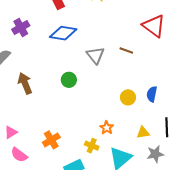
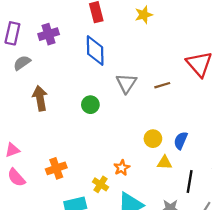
blue diamond: (63, 33) -> (95, 51), turned 68
brown line: (126, 50) -> (162, 85), turned -48
yellow triangle: (143, 133) -> (165, 163), moved

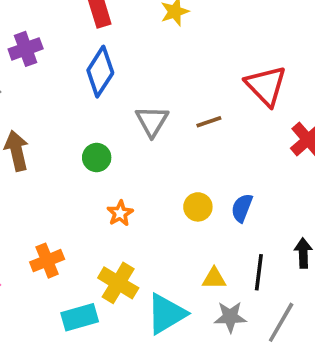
blue diamond: (95, 51) -> (100, 72), turned 36
yellow triangle: (165, 163) -> (214, 278), moved
orange star: (122, 168) -> (120, 213), moved
yellow cross: (101, 184) -> (118, 283), size x1.5

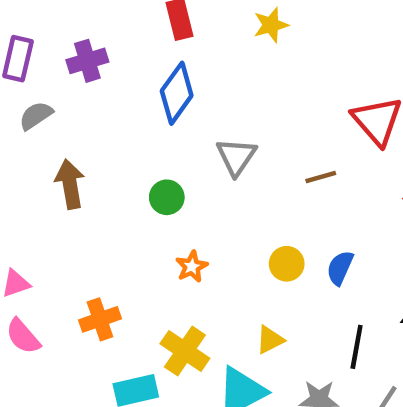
brown line: (209, 122) -> (321, 177), moved
yellow triangle: (214, 278) -> (270, 340), moved, turned -30

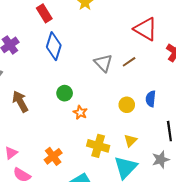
gray triangle: (236, 157) -> (103, 63), moved
orange star: (192, 267) -> (80, 112), moved
yellow cross: (185, 351) -> (98, 146), moved

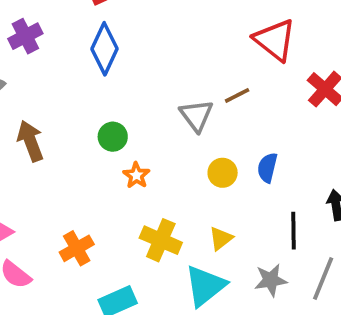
gray triangle: (103, 63) -> (196, 115), moved

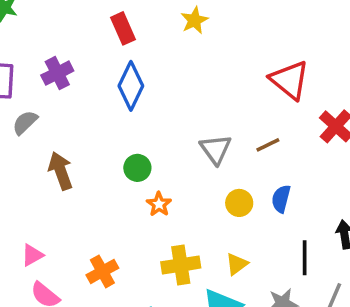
brown line: (237, 95) -> (268, 145), moved
yellow cross: (161, 240) -> (181, 265), turned -33

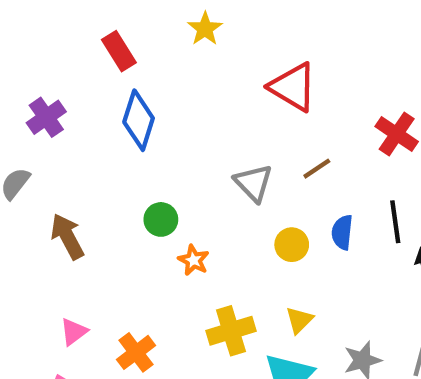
red triangle: (290, 80) -> (293, 87), moved
pink triangle: (32, 255) -> (74, 332), moved
black line: (305, 258) -> (395, 222), moved

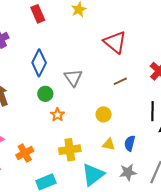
blue diamond: (139, 120) -> (39, 63), moved
gray triangle: (253, 183) -> (73, 78), moved
blue semicircle: (342, 232) -> (130, 143), moved
yellow triangle: (299, 320) -> (109, 144), moved, turned 48

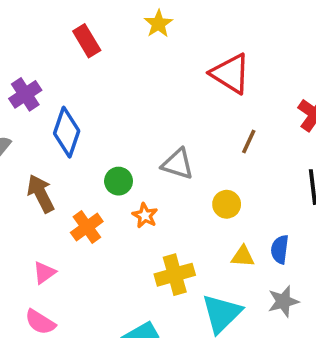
blue diamond: (39, 63) -> (67, 132), moved
gray triangle: (73, 78) -> (178, 164), moved, turned -30
brown line: (120, 81) -> (249, 142), turned -32
orange cross: (25, 153) -> (87, 227), moved

